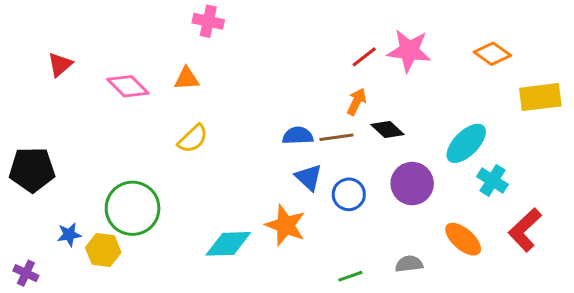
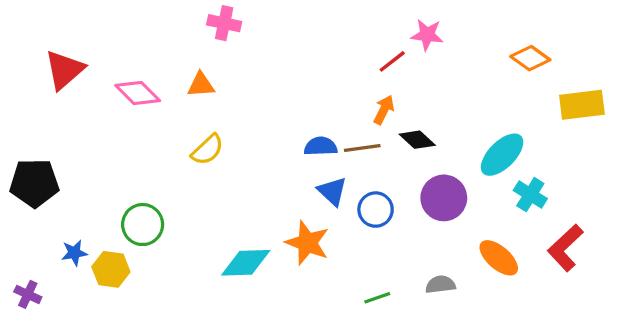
pink star: (409, 51) -> (427, 35), moved, size x0.7
red triangle: (60, 65) -> (64, 70), size x1.5
green circle: (133, 208) -> (143, 225), size x0.7

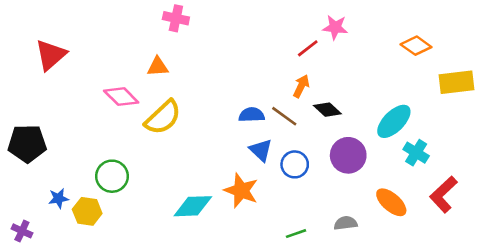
pink diamond: (138, 93) -> (121, 97), moved
brown line: (362, 148) -> (284, 116), turned 44
yellow semicircle: (207, 150) -> (163, 117), size x1.4

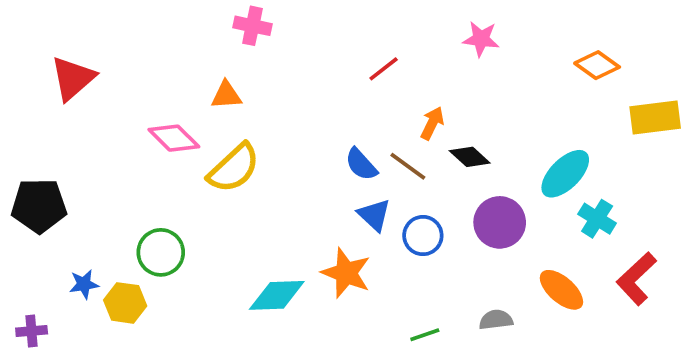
red line: (308, 48) -> (384, 69), moved
blue semicircle: (252, 115) -> (361, 164), turned -130
purple cross: (22, 231) -> (32, 331), turned -30

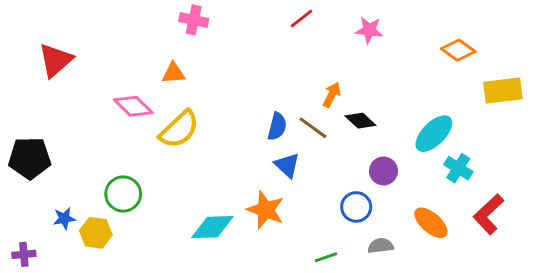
red line: (384, 69) -> (302, 19), moved
blue semicircle: (361, 164) -> (277, 126), turned -124
purple circle: (500, 222) -> (384, 171), size x0.7
blue circle: (423, 236) -> (356, 207), moved

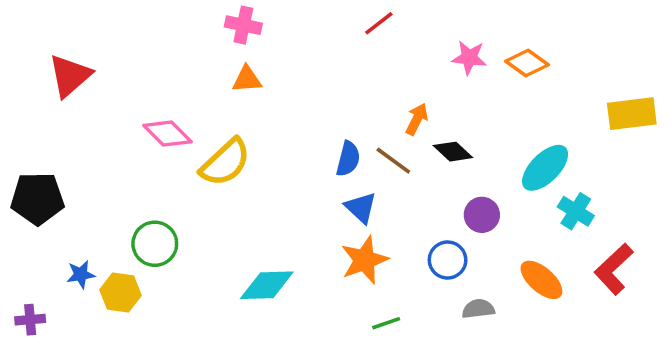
pink star: (369, 30) -> (469, 58), moved
orange diamond: (458, 50) -> (527, 63), moved
orange triangle: (174, 73) -> (247, 79), moved
orange star: (266, 210) -> (364, 260), moved, turned 30
green line: (326, 257) -> (386, 323), moved

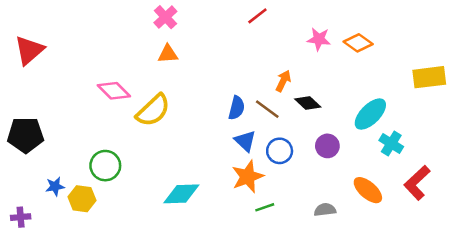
pink cross: (243, 25) -> (165, 17), turned 35
red triangle: (70, 76) -> (29, 50), moved
blue circle: (448, 260) -> (280, 151), moved
green line: (386, 323) -> (265, 207), moved

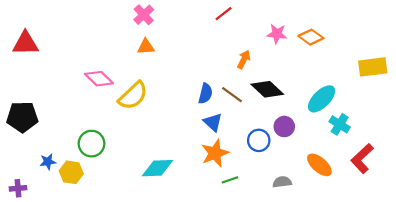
red triangle: (29, 50) -> (25, 43), turned 40
orange arrow: (283, 81) -> (244, 59), moved
black diamond: (308, 103) -> (267, 89), size x1.4
blue circle: (280, 151) -> (259, 140), moved

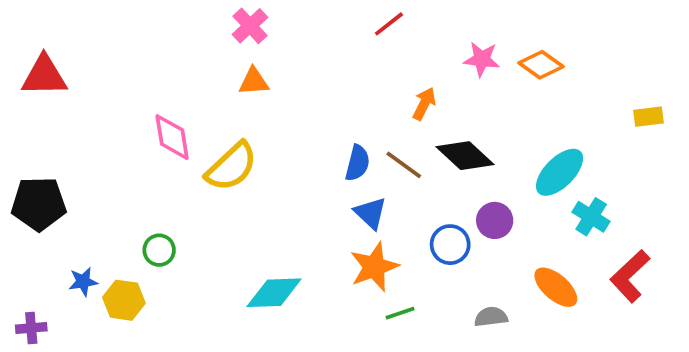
yellow rectangle: (373, 67) -> (649, 117), size x0.6
pink diamond: (99, 79) -> (172, 137), turned 36
green circle: (91, 144) -> (159, 250), size x0.7

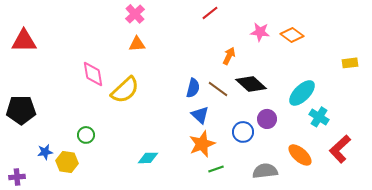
cyan diamond: (274, 293) -> (148, 158), size x0.7
gray semicircle: (491, 317) -> (265, 171), size x1.4

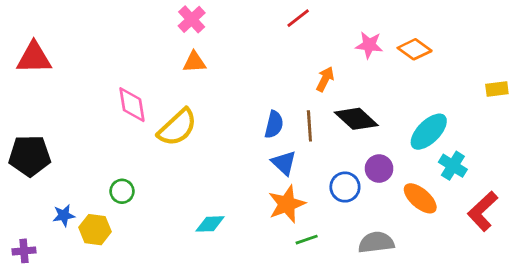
brown line: (218, 89) -> (309, 126), turned 50
orange ellipse: (300, 155) -> (420, 198), moved

